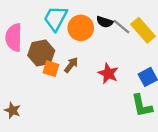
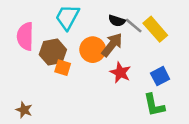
orange circle: (81, 28) -> (93, 50), moved
brown arrow: (71, 65) -> (112, 45), moved, size x1.5

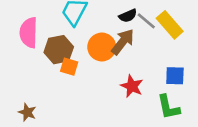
black semicircle: (117, 21) -> (128, 16), turned -42
red star: (120, 73) -> (132, 86), moved
blue square: (160, 76) -> (175, 76), turned 30

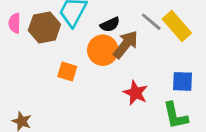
black semicircle: (128, 16) -> (110, 25), moved
pink semicircle: (29, 33) -> (15, 23), moved, size x0.6
brown hexagon: (59, 50) -> (44, 27), moved

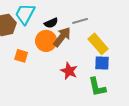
gray line: (151, 22) -> (80, 21), turned -56
yellow rectangle: (177, 26) -> (98, 44), moved

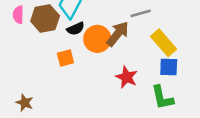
black semicircle: (51, 23) -> (76, 29), moved
orange square: (21, 56) -> (65, 58), turned -32

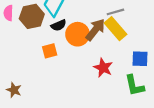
yellow rectangle: (164, 43) -> (115, 29), moved

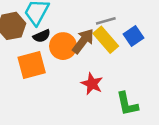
orange square: (50, 51) -> (32, 65), size x1.6
blue square: (140, 59) -> (133, 36), moved, turned -36

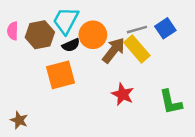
blue square: (133, 36) -> (165, 28), moved
orange circle: (63, 46) -> (93, 35), moved
green L-shape: (127, 104) -> (171, 102), moved

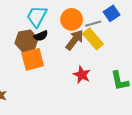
blue square: (165, 28) -> (112, 13), moved
brown hexagon: (40, 35) -> (27, 41), moved
orange circle: (93, 35) -> (72, 19), moved

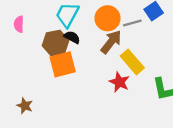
black semicircle: (41, 36) -> (72, 37), turned -128
yellow rectangle: (93, 39) -> (132, 62), moved

